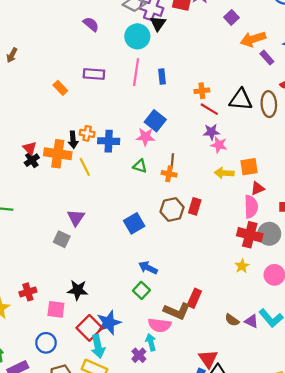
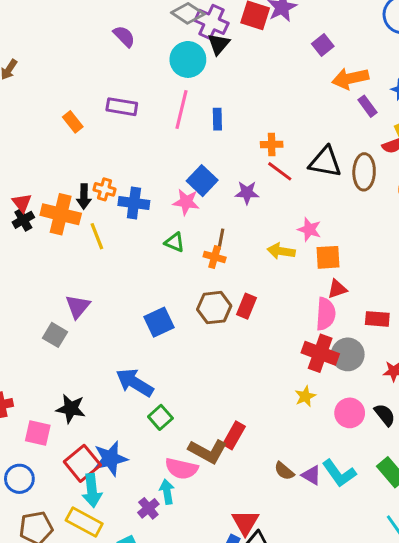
purple star: (211, 132) -> (247, 193), moved
pink star: (219, 145) -> (309, 229), moved
yellow arrow: (224, 173) -> (281, 251), moved
blue arrow: (148, 268) -> (135, 383), moved, size x1.4

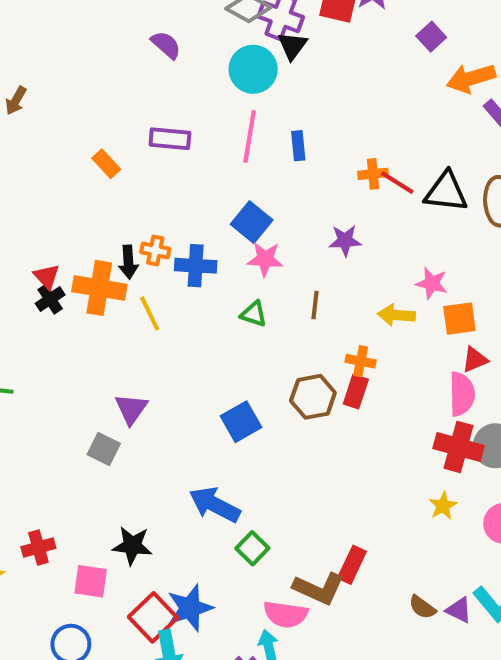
red line: (280, 171) -> (397, 183), moved
blue square: (202, 181) -> (252, 222), moved
orange cross: (215, 257) -> (361, 361), moved

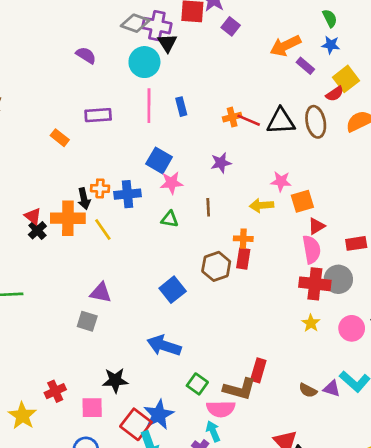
purple square: (431, 37) -> (231, 26), moved
purple triangle: (131, 409) -> (101, 293), turned -45
green square: (252, 548) -> (197, 384), moved

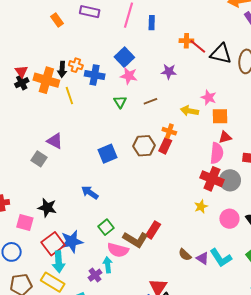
brown line: (208, 207) -> (150, 101), turned 56
green triangle: (170, 219) -> (120, 102), turned 32
blue arrow: (164, 346) -> (90, 192), size x0.7

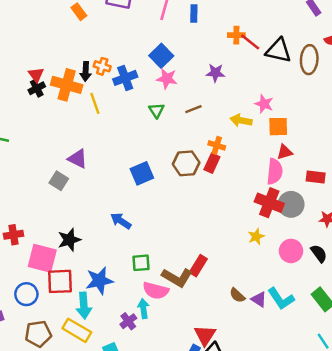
blue cross: (95, 75) -> (125, 78), turned -30
black star: (47, 208) -> (69, 240), turned -30
pink square: (25, 223) -> (42, 258), size x1.4
green square: (106, 227) -> (141, 263), turned 35
red square: (53, 244) -> (60, 281), moved, turned 35

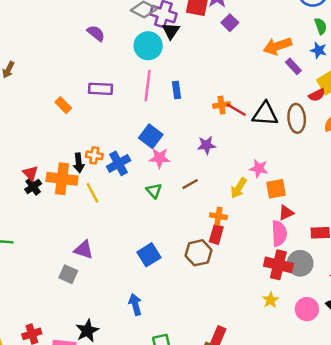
yellow arrow: (241, 120) -> (239, 188), turned -60
brown hexagon: (186, 163) -> (198, 253), moved
blue arrow: (121, 221) -> (135, 305), turned 50

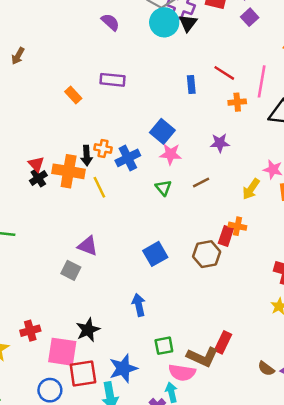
cyan circle: (148, 46) -> (164, 22), moved
pink line: (148, 86) -> (262, 81), moved
red line: (236, 110) -> (224, 73), moved
orange cross: (218, 216) -> (237, 226), moved

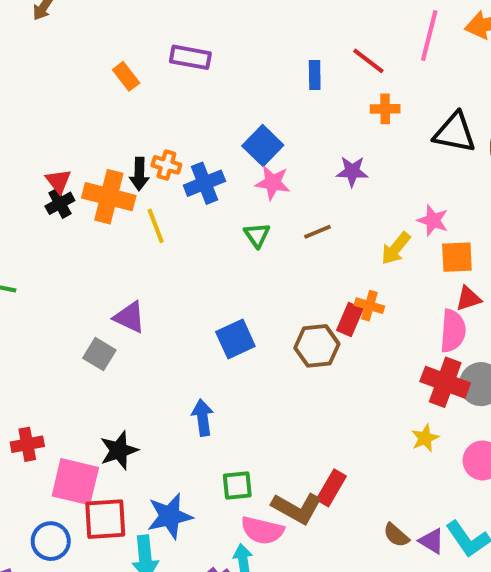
pink line: (262, 81) -> (429, 36), moved

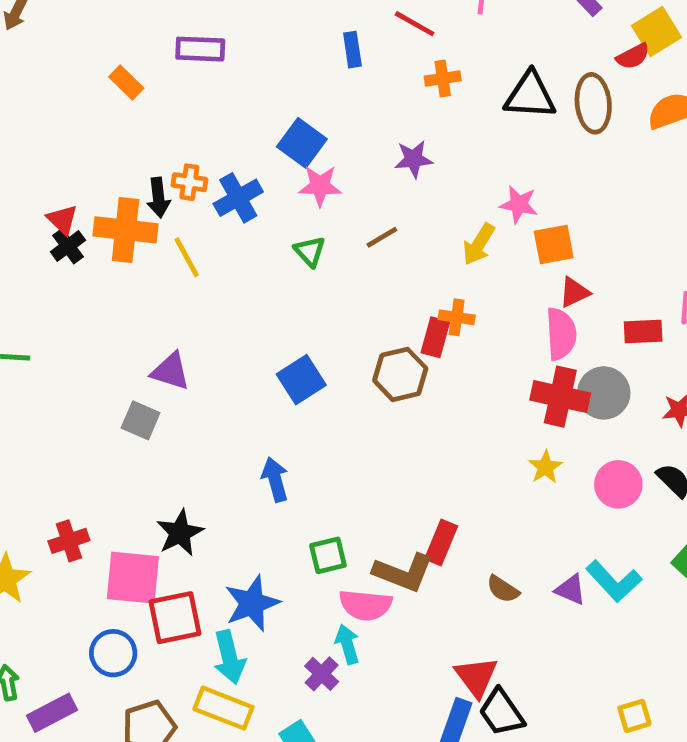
brown semicircle: (396, 535) -> (503, 589), moved

